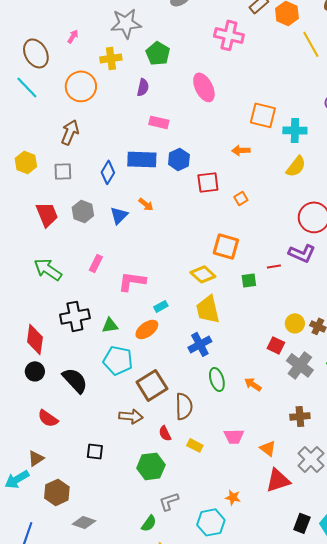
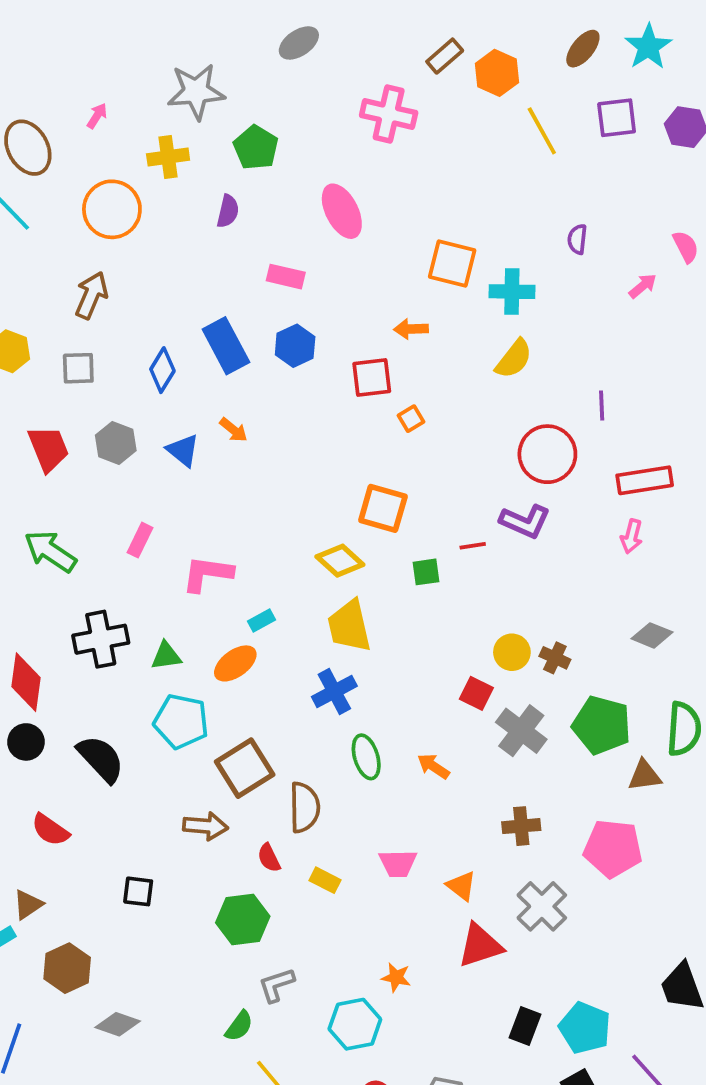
pink rectangle: (159, 122) -> (286, 277), moved
blue rectangle: (142, 159) -> (226, 346), turned 60
red square: (208, 182) -> (372, 378), moved
blue triangle: (119, 215) -> (183, 450), turned -36

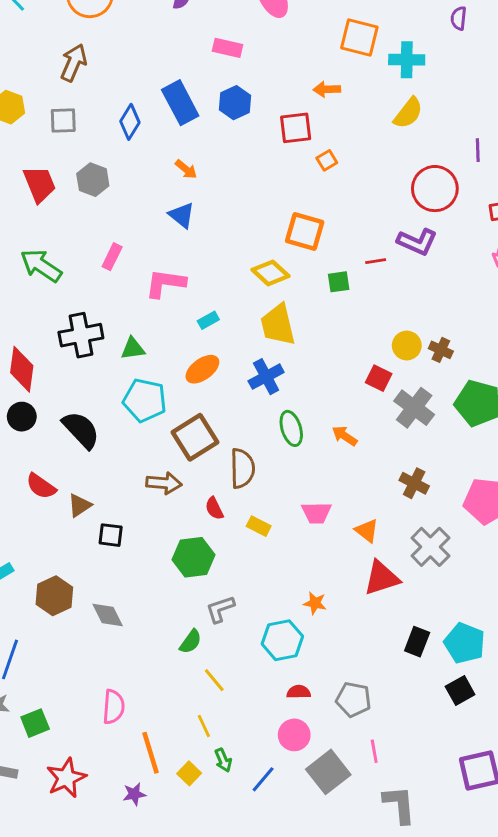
blue triangle: (183, 450) -> (182, 215), moved
orange ellipse: (235, 663) -> (202, 369), moved
brown cross: (521, 826) -> (414, 483), turned 32
brown triangle: (28, 905) -> (80, 505), moved
gray diamond: (118, 1024) -> (108, 615), moved, turned 44

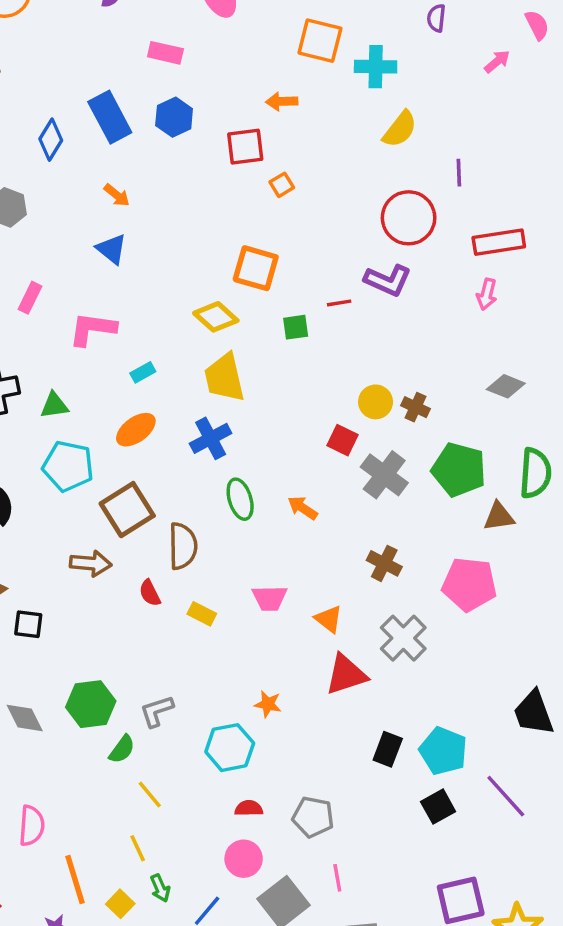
yellow semicircle: (408, 113) -> (400, 129), moved
green hexagon: (194, 557) -> (91, 704), moved

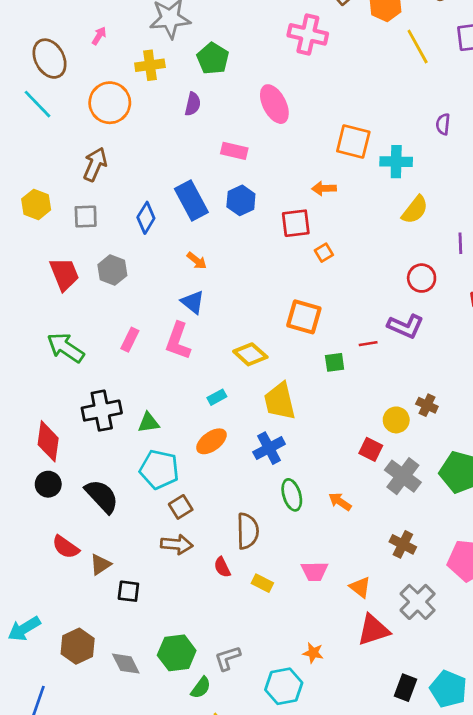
red circle: (409, 218) -> (422, 278), size x0.7
yellow diamond: (216, 317) -> (250, 354), moved
pink L-shape: (92, 329) -> (178, 341), moved, turned -78
brown cross: (415, 407) -> (427, 405), moved
brown square: (127, 510) -> (181, 507), moved, size x0.6

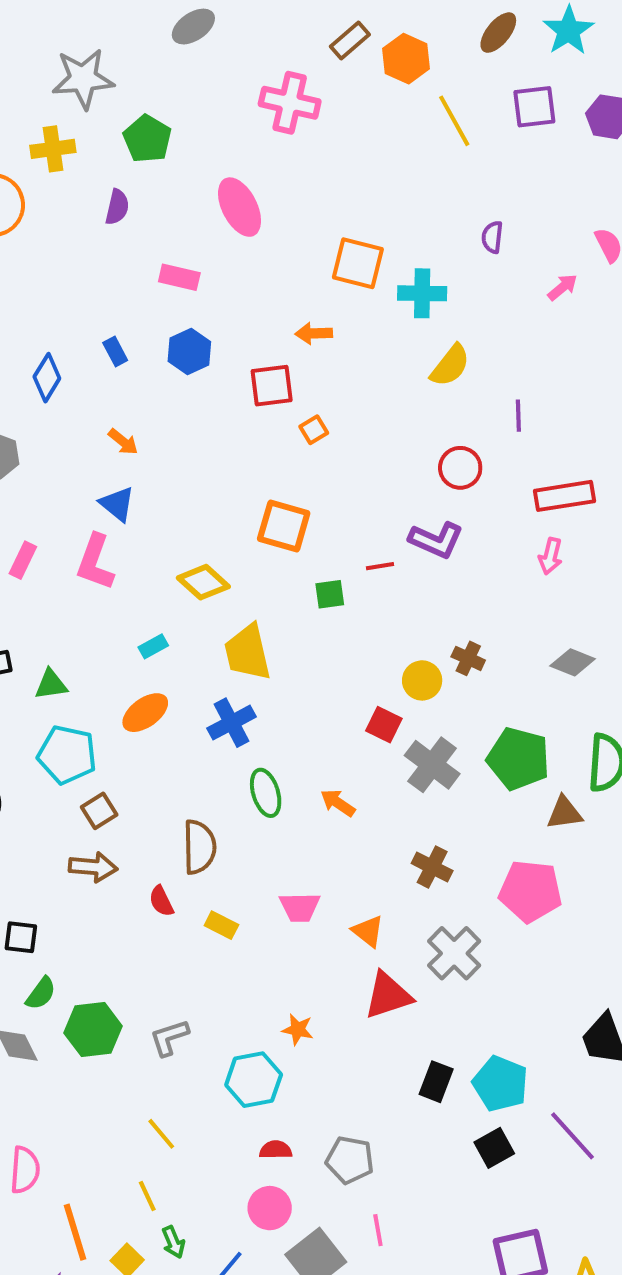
blue rectangle: (191, 200) -> (115, 351), size x0.5
green semicircle: (201, 688) -> (41, 993), moved

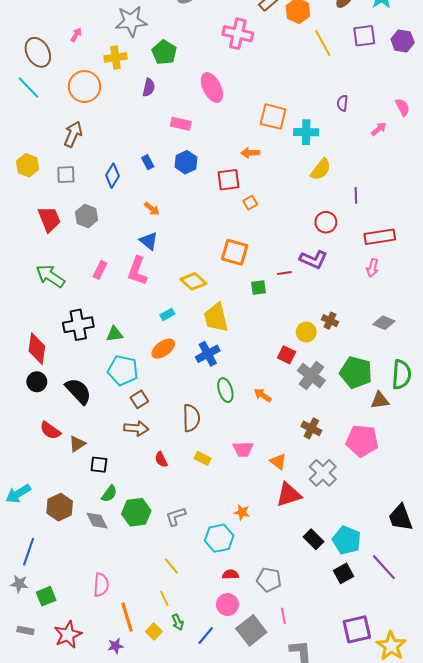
red semicircle: (161, 901) -> (161, 459), moved
black rectangle: (436, 1082) -> (313, 539), turned -66

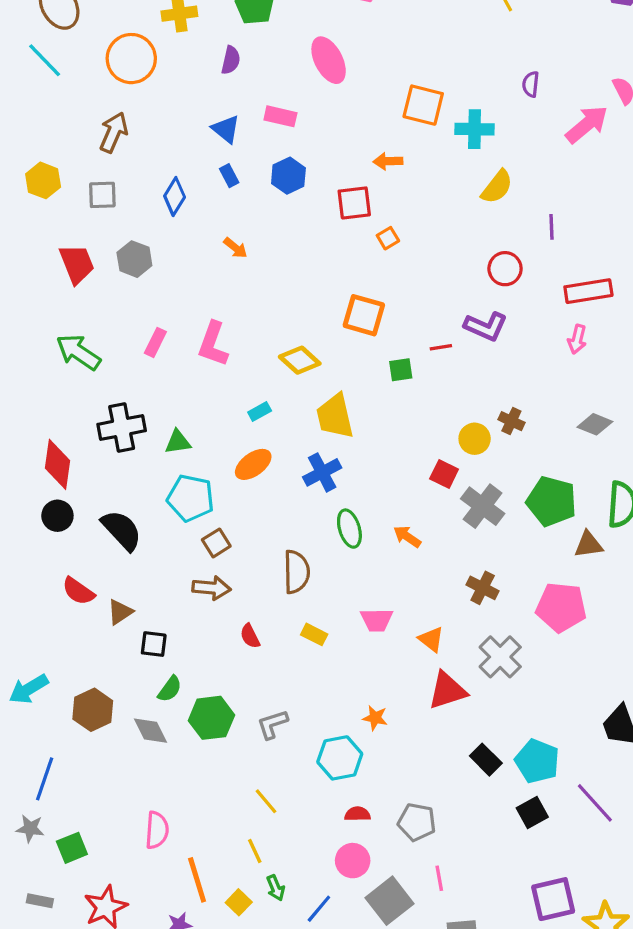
pink arrow: (379, 129) -> (587, 124), size x1.8
blue triangle: (149, 241) -> (226, 129), moved

